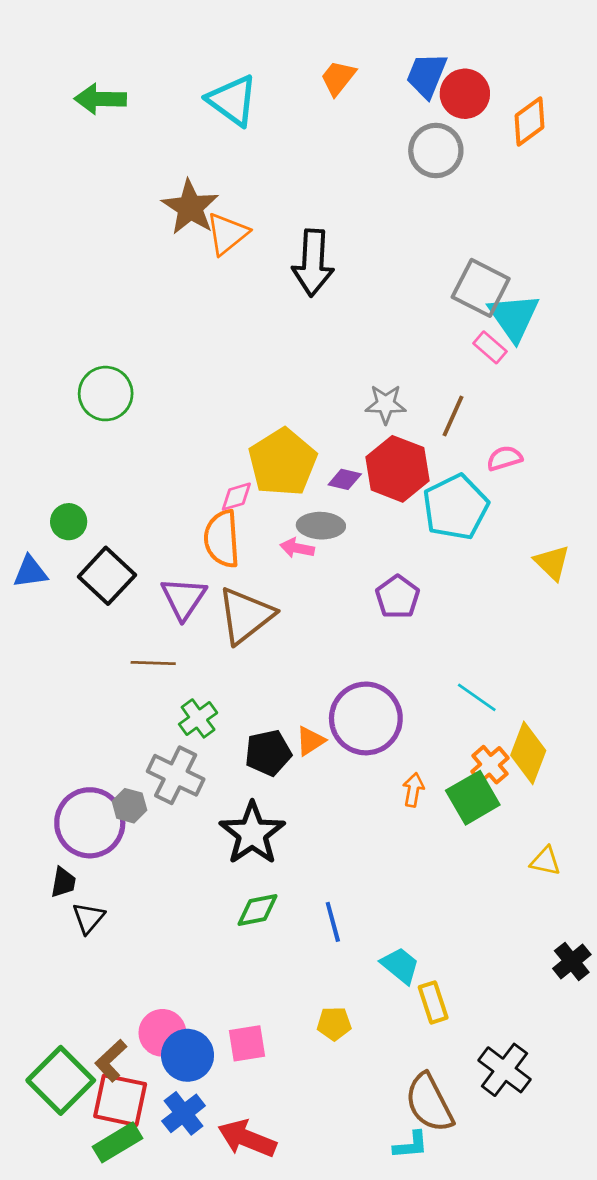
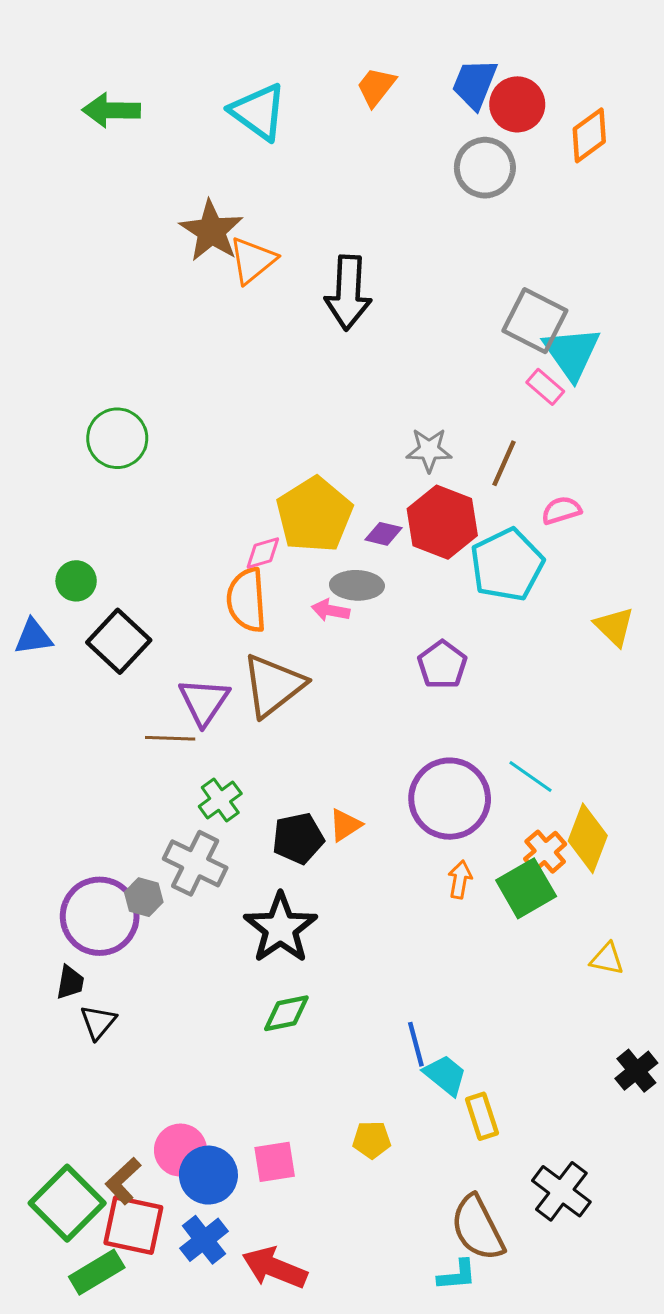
purple triangle: (184, 598) -> (204, 702), moved
purple circle: (366, 718) -> (450, 799), moved
blue line: (333, 922) -> (416, 1044), moved
green rectangle: (118, 1142) -> (97, 1272), moved

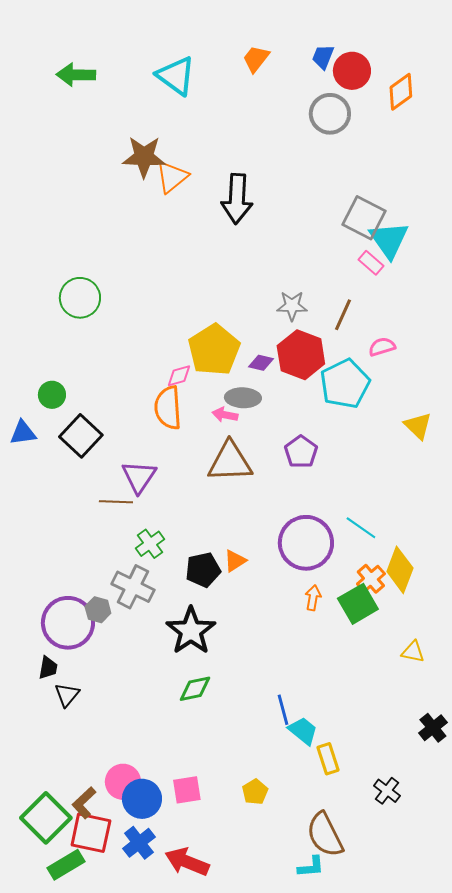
blue trapezoid: (475, 84) -> (323, 57), size x0.7
brown star: (211, 231) -> (144, 157), turned -30
brown triangle: (273, 685) -> (230, 462), moved, turned 36
yellow pentagon: (372, 1140) -> (255, 792), moved, turned -30
black cross: (561, 1191) -> (387, 791), moved, size x0.7

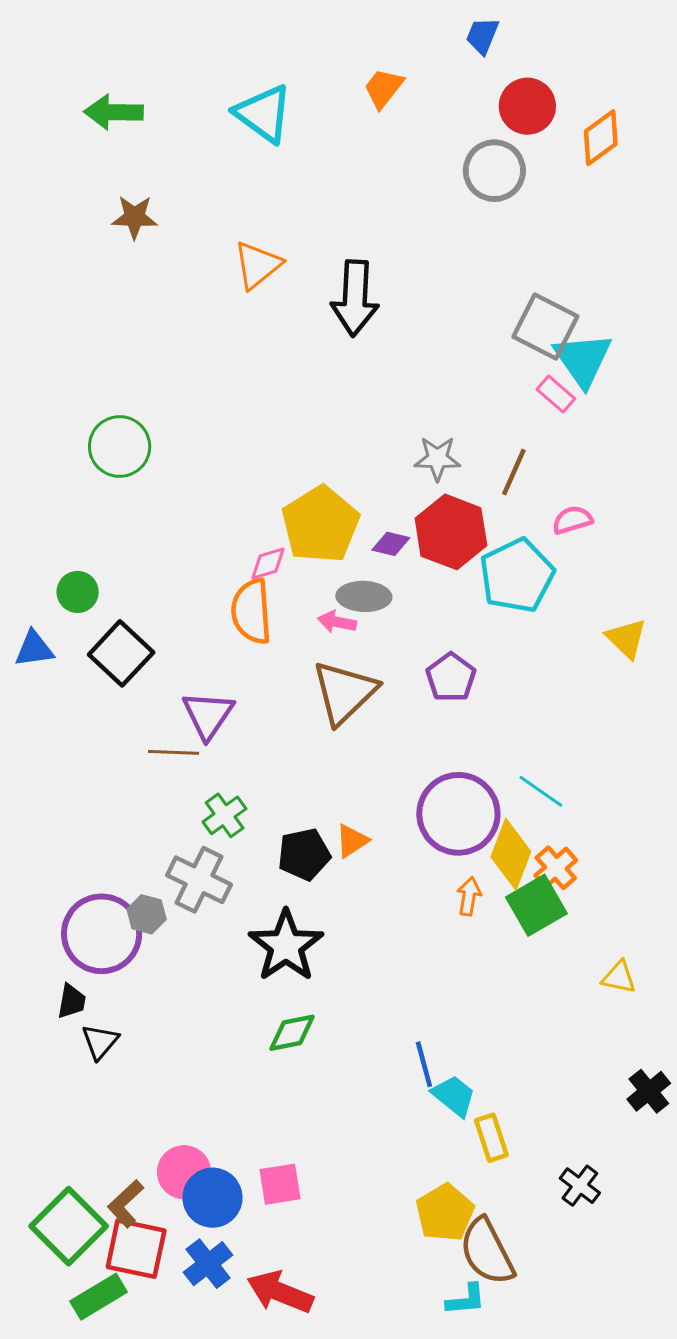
blue trapezoid: (323, 57) -> (482, 36), moved
brown star: (144, 157) -> (135, 217), moved, size x0.7
brown triangle: (230, 462) -> (344, 692), turned -42
yellow diamond: (400, 570) -> (511, 854), moved
yellow pentagon: (255, 792) -> (445, 1213), moved, size x1.5

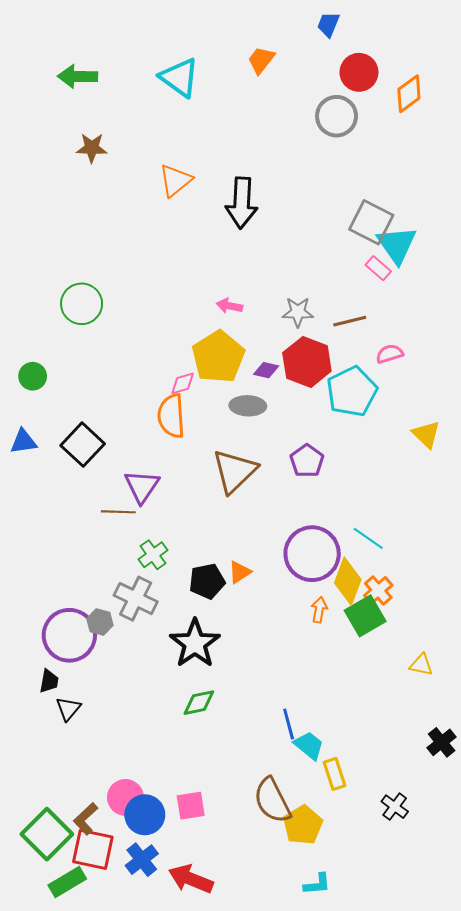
brown line: (514, 472) -> (350, 321), turned 52
green circle: (78, 592) -> (33, 376), moved
pink arrow: (337, 622) -> (229, 306), moved
brown semicircle: (487, 1252) -> (272, 800), moved

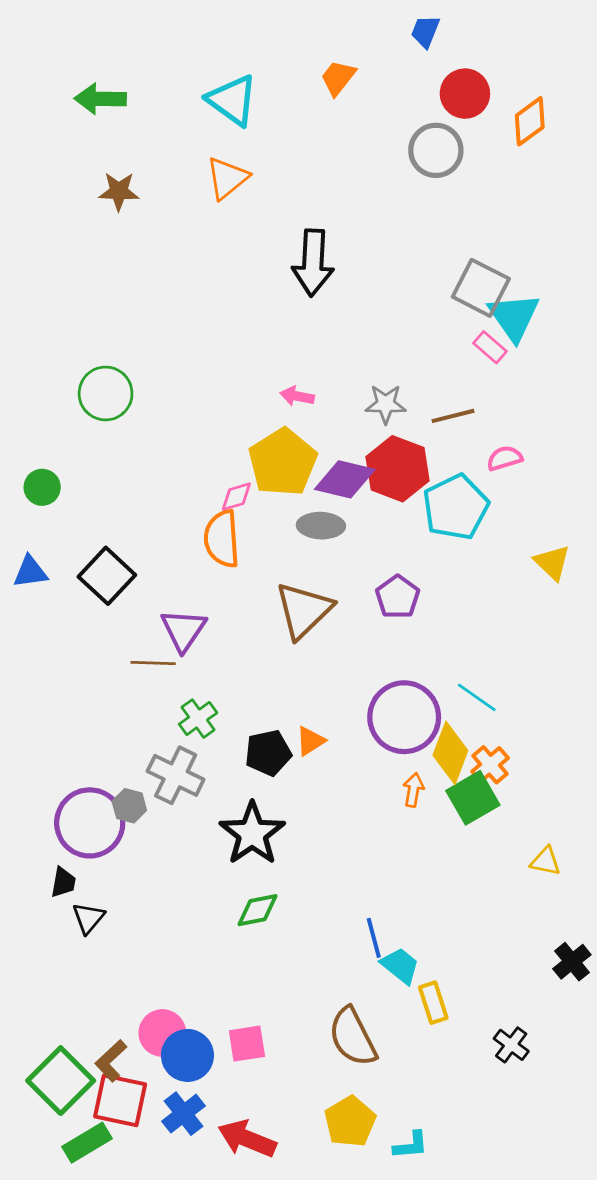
orange triangle: (175, 180) -> (227, 178), moved
purple diamond: (266, 370) -> (345, 479), size x1.8
yellow pentagon: (303, 825) -> (350, 1122), moved

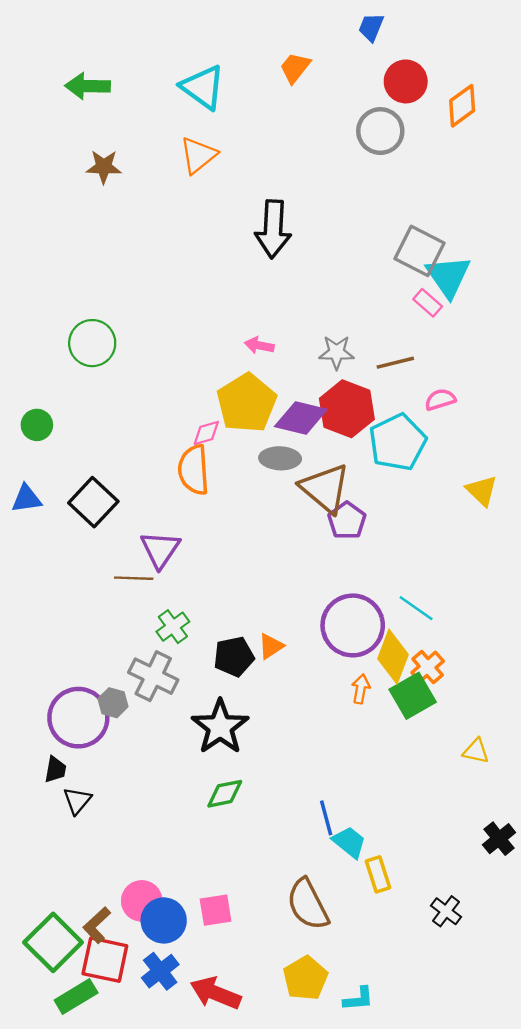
brown triangle: (304, 610) -> (325, 488), moved, turned -36

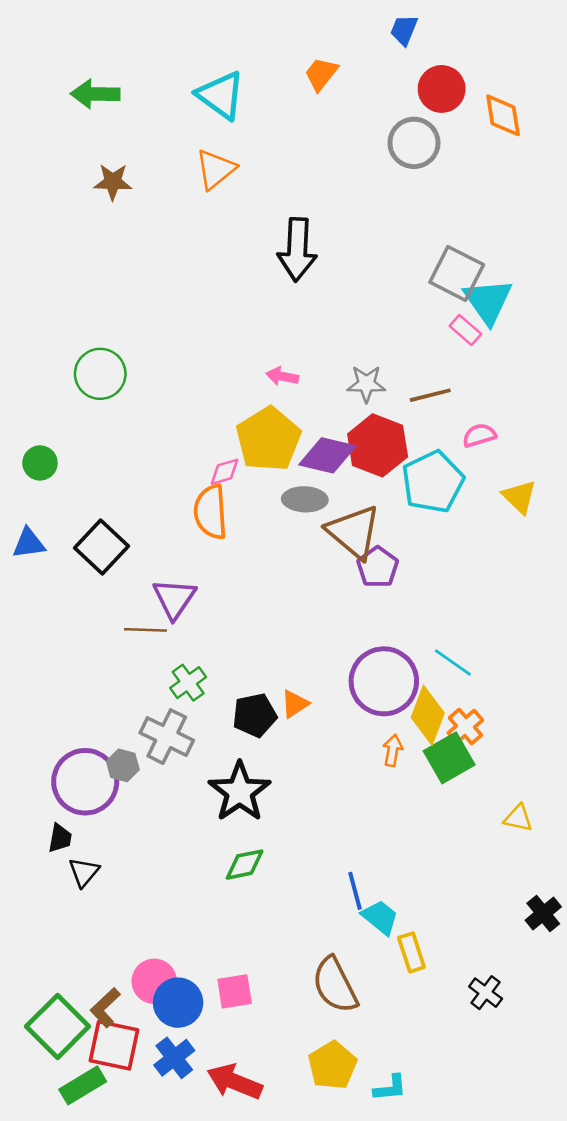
orange diamond: (462, 106) -> (503, 115), turned -63
yellow triangle: (482, 491) -> (519, 497), moved

